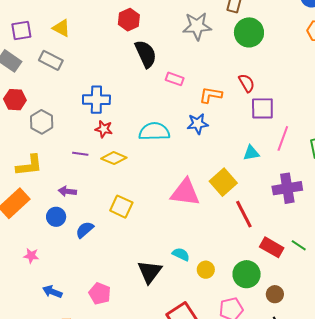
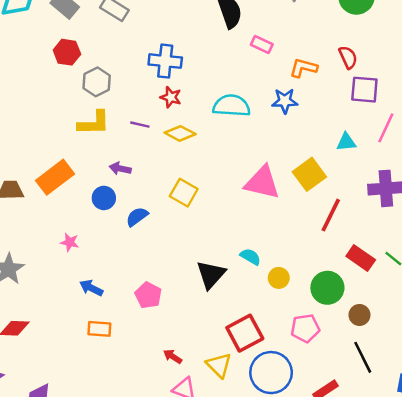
yellow L-shape: (29, 165) -> (94, 123), moved
red line: (244, 214) -> (331, 215), turned 48

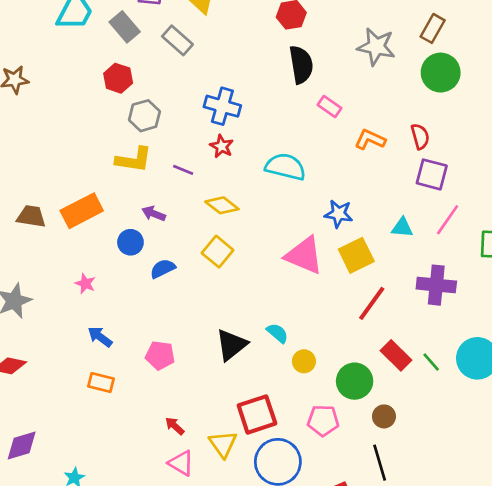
blue star: (285, 101) -> (339, 214), moved
yellow diamond: (180, 133) -> (222, 205), moved
pink pentagon: (148, 295) -> (160, 355), turned -30

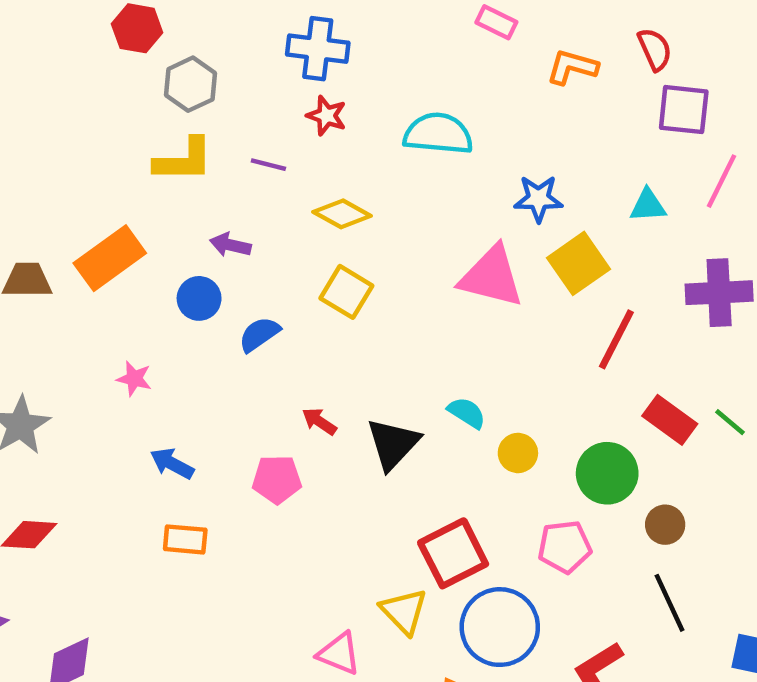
red arrow: (175, 426) -> (319, 421), moved

